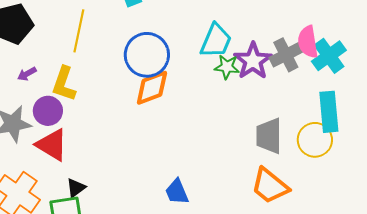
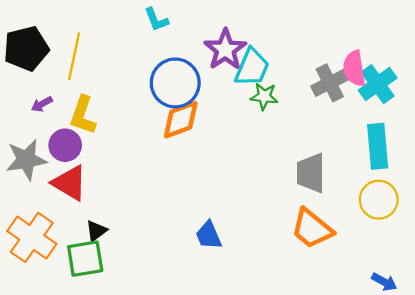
yellow line: (79, 31) -> (74, 56), moved
purple star: (253, 61) -> (225, 50), moved
yellow circle: (315, 140) -> (379, 200), moved

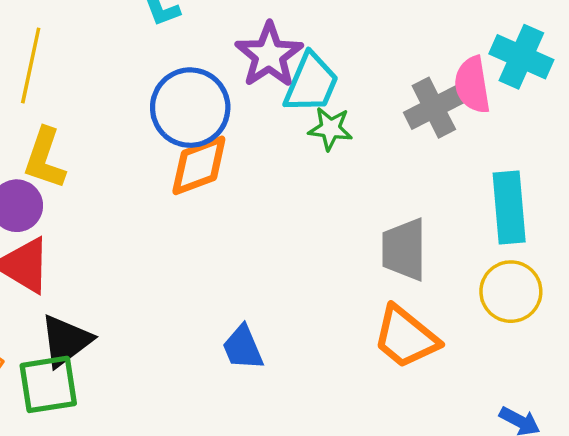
cyan cross: (378, 84) -> (521, 57), moved, turned -30
black triangle: (96, 231) -> (66, 341), size x1.6

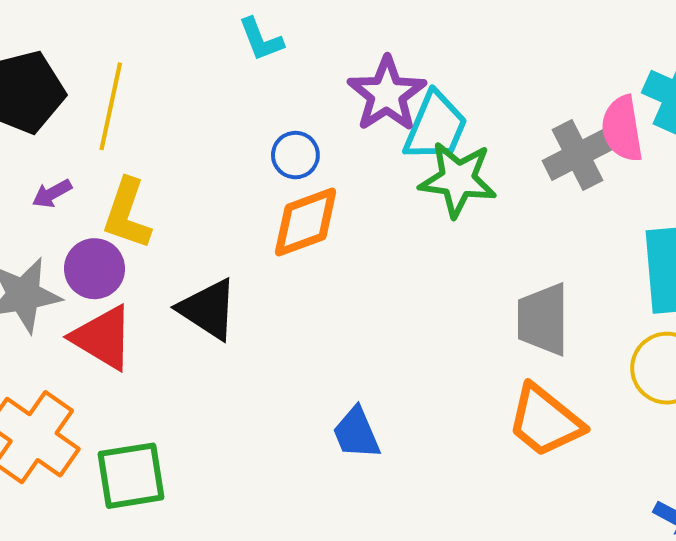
blue circle: (190, 108) -> (295, 155), size x0.5
green star: (330, 129) -> (458, 179), size x1.5
black triangle: (66, 341) -> (208, 309), moved, turned -50

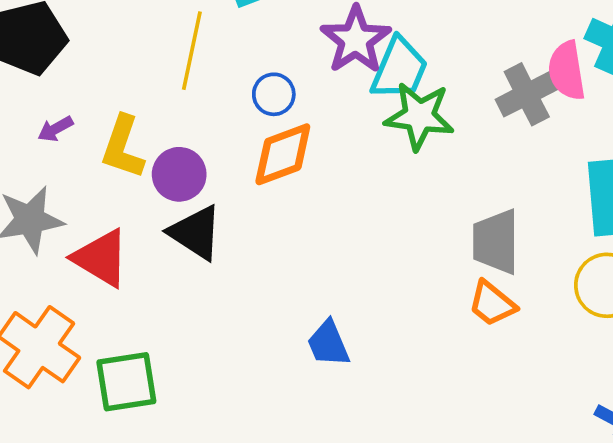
yellow line: (111, 106) -> (192, 51), moved
purple circle: (95, 269) -> (179, 174), moved
orange trapezoid: (545, 421) -> (492, 304), moved, size x0.7

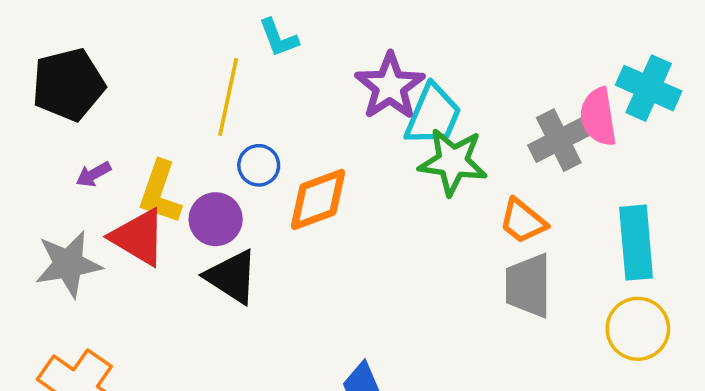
blue circle: (274, 94) -> (259, 165), moved
red triangle: (101, 258) -> (138, 237), moved
orange trapezoid: (492, 304) -> (523, 221), moved

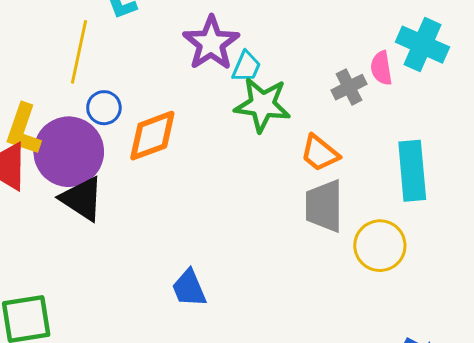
cyan trapezoid: (433, 115) -> (246, 67), size x0.6
pink semicircle: (598, 117) -> (381, 68), size x0.7
gray cross: (559, 140) -> (349, 87), size x0.7
purple circle: (216, 219) -> (69, 152), size x1.6
yellow circle: (638, 329) -> (380, 246), moved

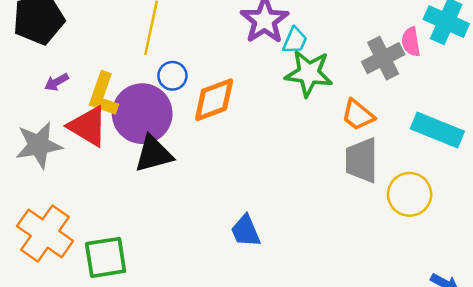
gray cross: (349, 87) -> (383, 58), size x1.4
cyan rectangle: (412, 171) -> (437, 130), turned -63
black triangle: (82, 199) -> (154, 154), turned -48

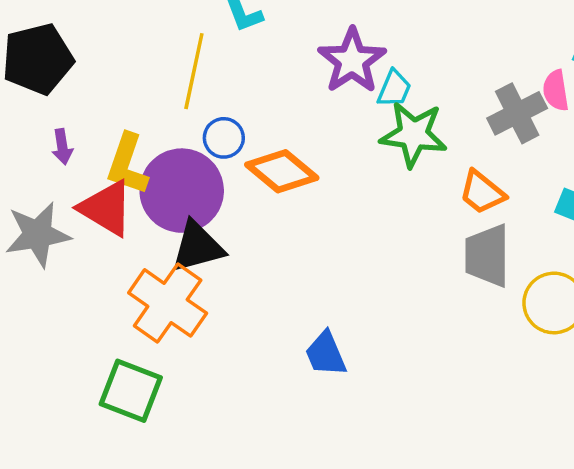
purple arrow: (56, 82) -> (62, 147), turned -70
orange diamond: (214, 100) -> (282, 171), turned 60
orange cross: (45, 233) -> (168, 303), moved
green square: (106, 257) -> (131, 391), turned 30

